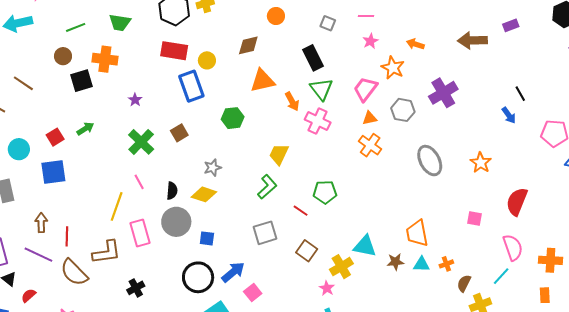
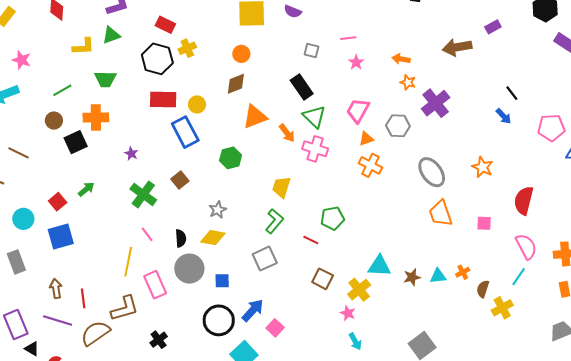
orange circle: (276, 16) -> (241, 54), moved
orange star: (393, 68) -> (408, 82), moved, size x0.7
gray square: (265, 233) -> (265, 259), moved
orange trapezoid: (417, 233) -> (441, 213), moved
brown semicircle: (74, 272) -> (95, 333), turned 108

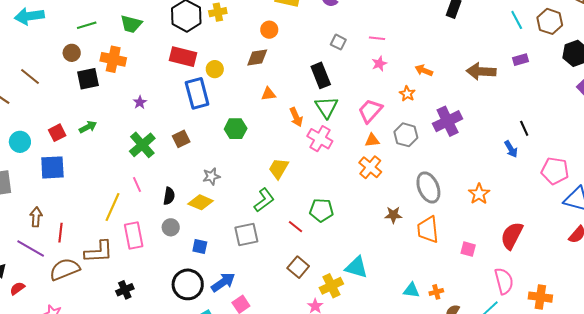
orange star: (408, 82) -> (407, 94), moved
orange triangle: (255, 117) -> (268, 94), size x0.6
gray circle: (189, 269) -> (171, 227), size x0.6
brown star: (412, 277) -> (393, 215), moved

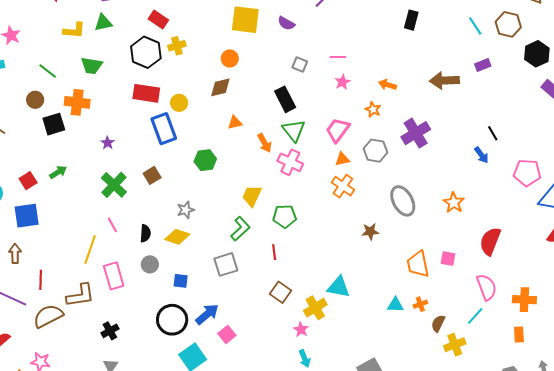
green line: (87, 25) -> (48, 71), turned 60
green pentagon: (321, 210) -> (285, 216), moved
brown arrow: (36, 217) -> (15, 254), moved
red line: (295, 227) -> (274, 252), turned 49
orange trapezoid: (428, 230) -> (418, 264), moved

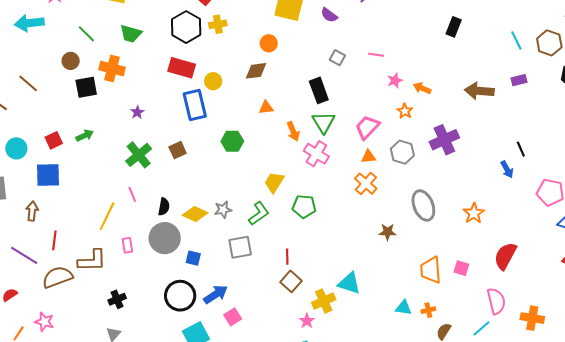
pink star: (342, 82) -> (395, 81), moved
gray star: (186, 210) -> (223, 210), moved
red line: (274, 252) -> (287, 257), moved
gray circle: (150, 264) -> (165, 238), size x1.8
pink rectangle: (114, 276) -> (127, 245), size x0.6

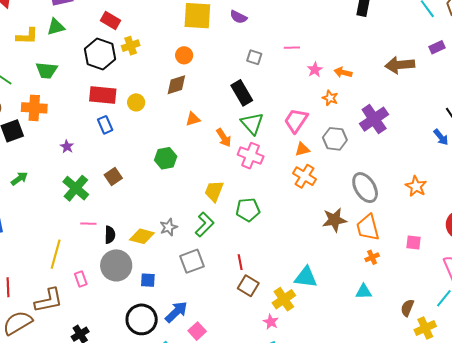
blue rectangle: (195, 105) -> (105, 125), moved, size x0.6
pink line: (132, 194) -> (88, 224), moved, turned -56
brown star: (388, 232) -> (334, 220), size x1.4
orange trapezoid: (431, 270) -> (368, 227), moved
orange cross: (428, 310) -> (372, 257), moved

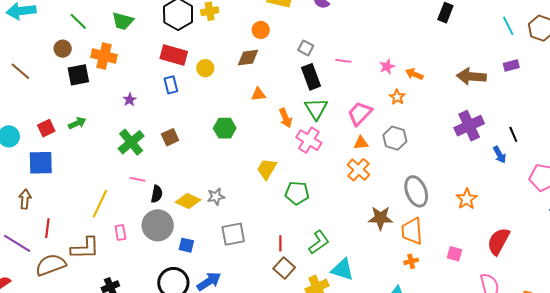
pink line: (292, 48) -> (343, 61), moved
gray square: (254, 57) -> (306, 48), moved
purple cross: (374, 119) -> (469, 126), moved
green L-shape: (204, 225) -> (319, 242), moved

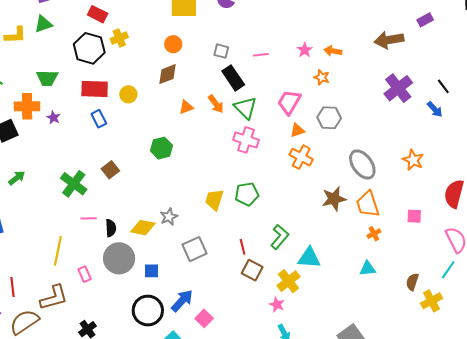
green trapezoid: (123, 21) -> (47, 78), moved
purple star: (130, 100) -> (53, 118), moved
orange arrow: (286, 118) -> (216, 104), moved
yellow trapezoid: (267, 169) -> (214, 200), moved

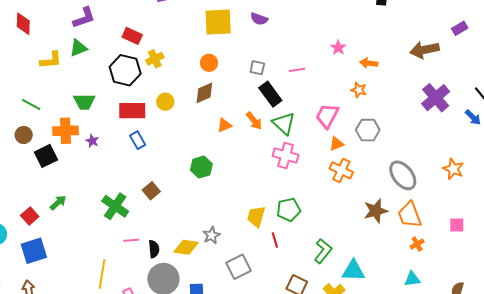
pink star: (305, 50) -> (338, 48), moved
yellow circle: (128, 94) -> (165, 102), moved
red line: (243, 247) -> (275, 240), moved

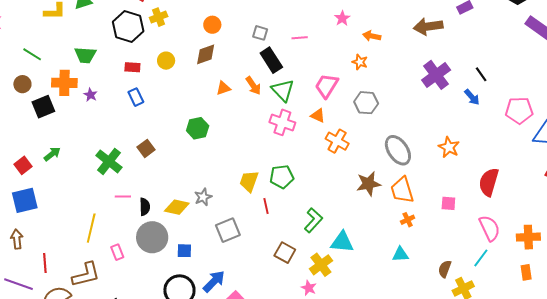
red rectangle: (132, 111) -> (132, 67), size x0.6
orange triangle: (336, 144) -> (318, 116), moved, turned 42

